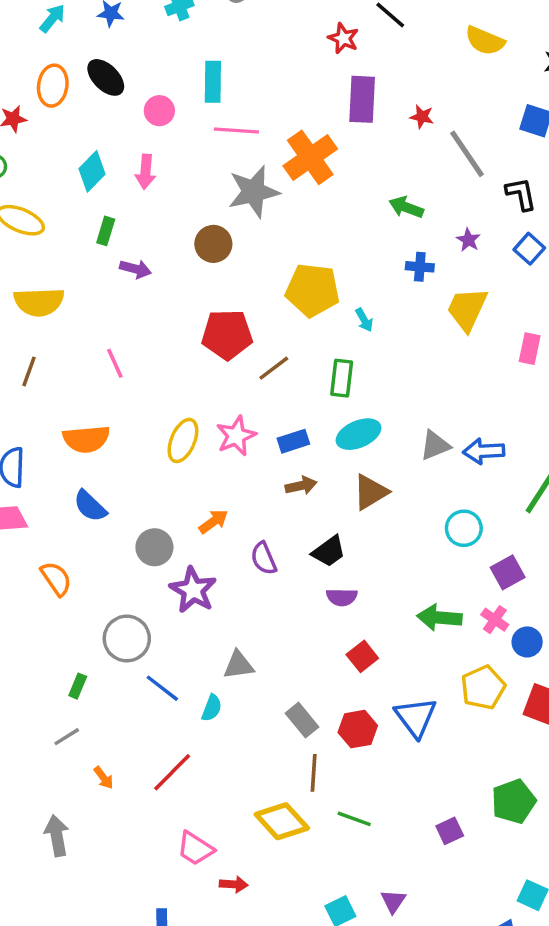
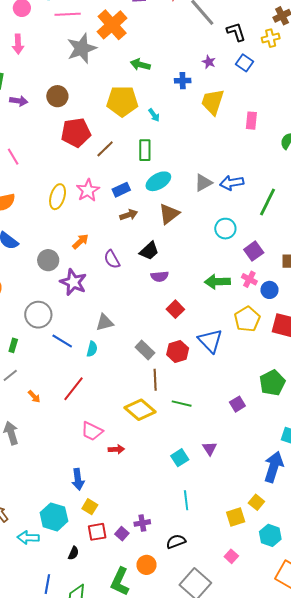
green arrow: (406, 207) -> (140, 65), moved
brown circle: (213, 244) -> (57, 96), moved

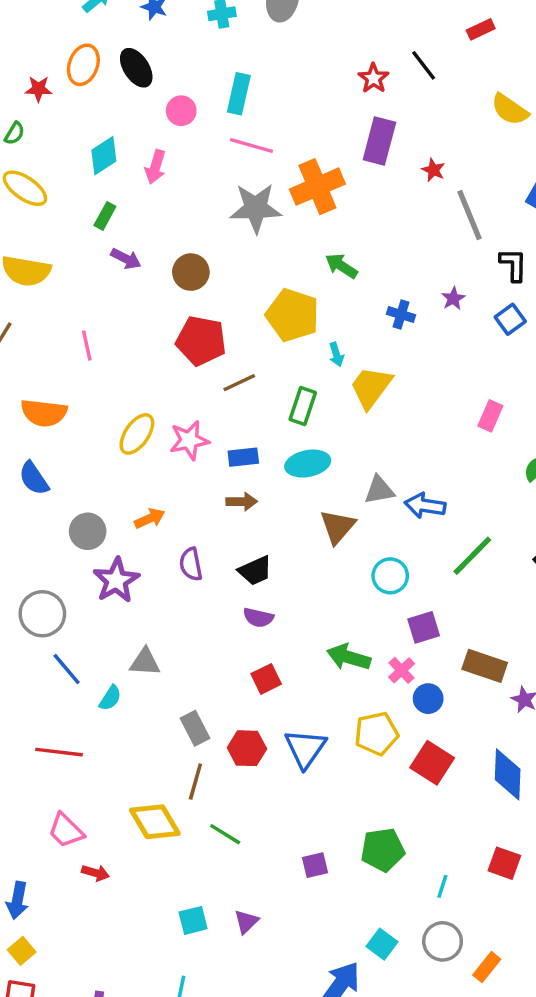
yellow trapezoid: (213, 102) -> (371, 387), moved
brown triangle: (169, 214) -> (338, 527), moved, turned -30
red line: (73, 389) -> (59, 752), turned 40

